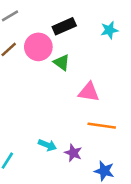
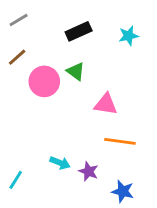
pink circle: (38, 47) -> (44, 81), moved

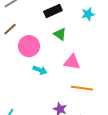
green triangle: (76, 71) -> (60, 34), moved
cyan arrow: (60, 163) -> (40, 70), moved

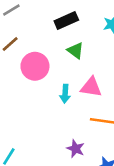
cyan arrow: (40, 70) -> (65, 94), moved, turned 72

